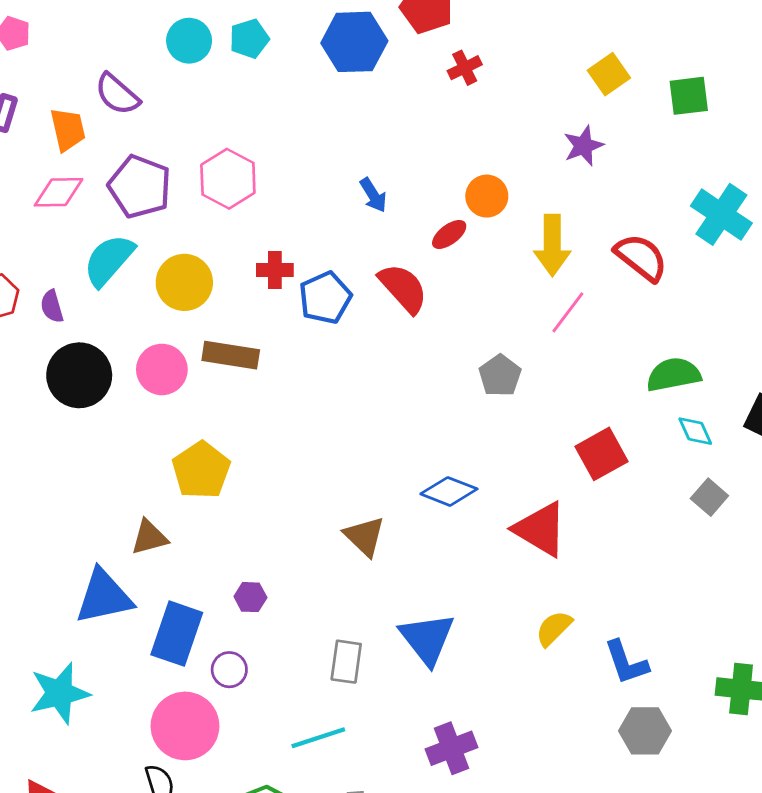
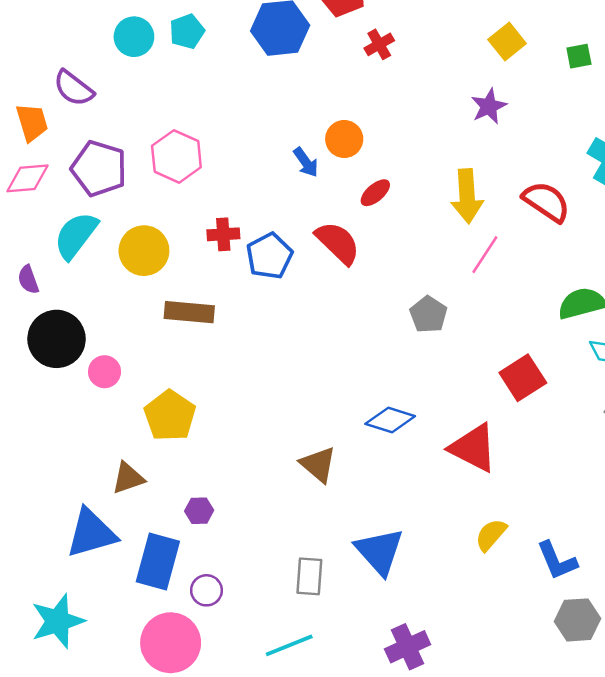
green square: (689, 96) -> (579, 56), size x0.7
orange circle: (487, 196) -> (344, 139), moved
pink circle: (162, 369) -> (105, 372), moved, size x0.7
purple hexagon: (250, 597) -> (199, 511), moved

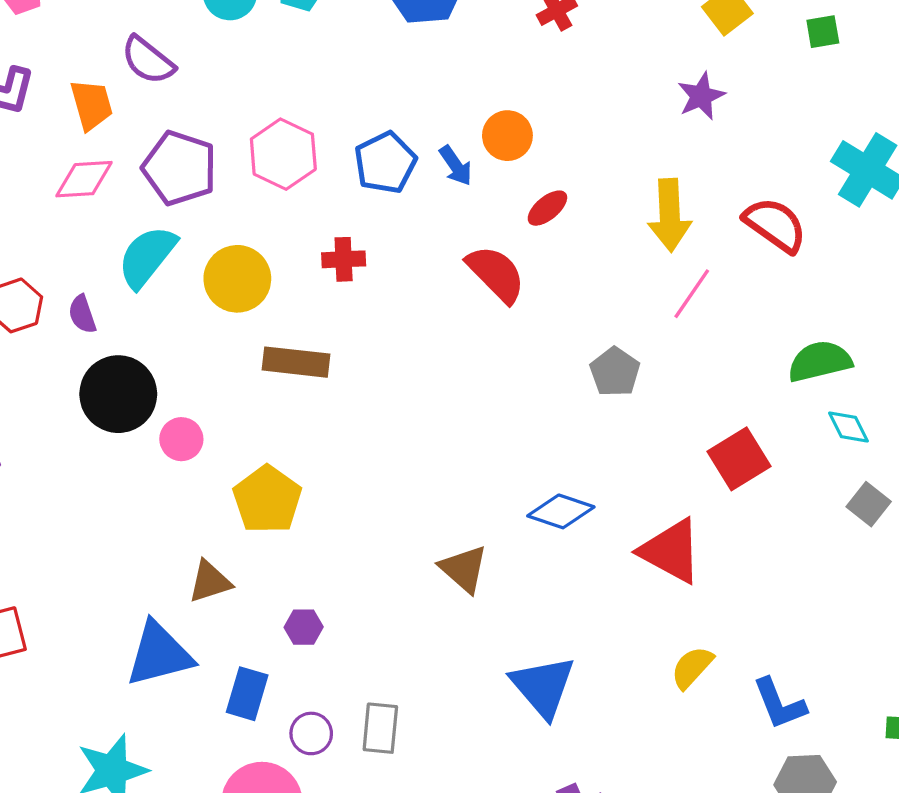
blue pentagon: (269, 256) -> (385, 163), moved
blue rectangle: (158, 561) -> (247, 694), size x0.7
gray rectangle: (309, 576) -> (380, 728), moved

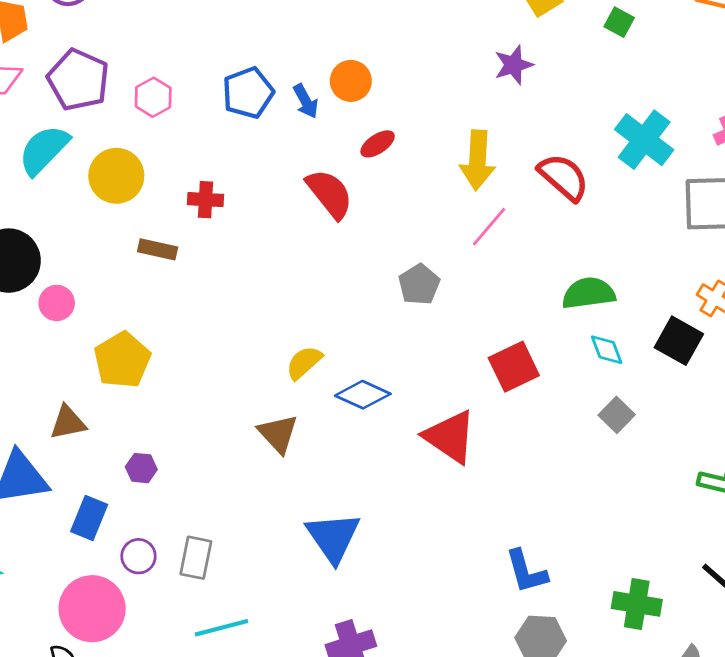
green square: (823, 32) -> (619, 22), turned 32
pink hexagon: (283, 154) -> (153, 97), moved, size x0.7
red cross: (344, 259) -> (206, 200), moved
brown rectangle: (296, 362) -> (158, 249), size x0.7
yellow semicircle: (692, 667) -> (304, 363), moved

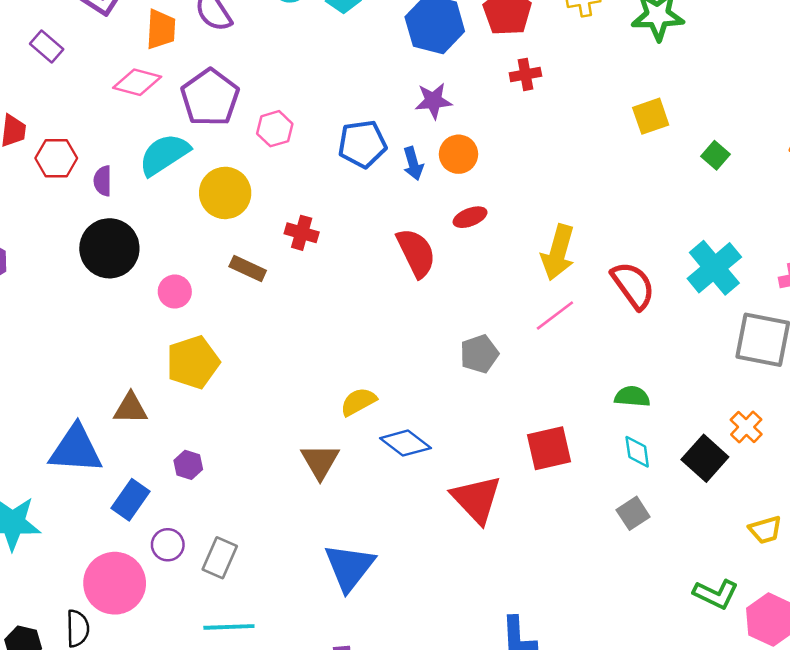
purple star: (514, 65) -> (433, 101), moved
green semicircle: (589, 293) -> (632, 397), size x0.7
pink circle: (57, 303) -> (175, 292), moved

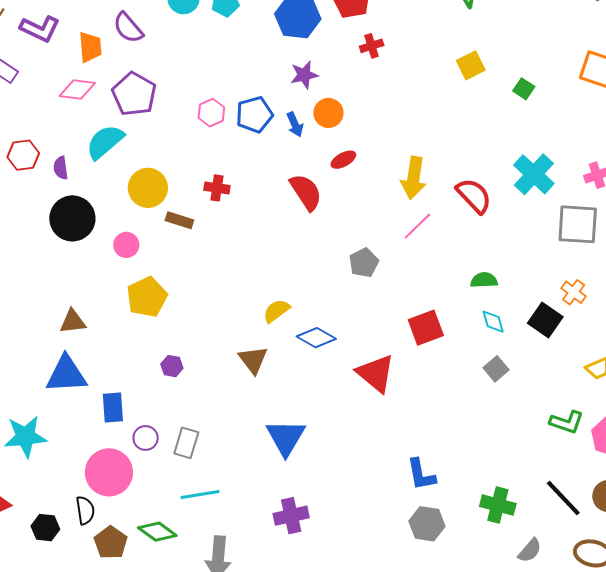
pink hexagon: (275, 129) -> (211, 113), moved
yellow circle: (225, 193) -> (148, 188), moved
brown triangle: (131, 408) -> (73, 322), moved
purple hexagon: (188, 465) -> (172, 366), moved
blue rectangle: (130, 500) -> (113, 407), turned -32

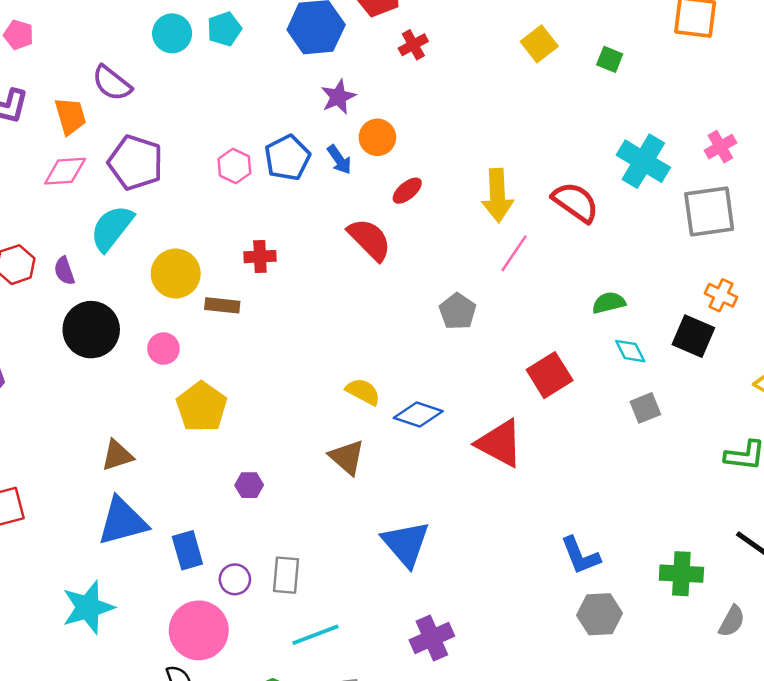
yellow semicircle: (276, 311) -> (363, 392), turned 76
gray square: (496, 369) -> (645, 408), turned 30

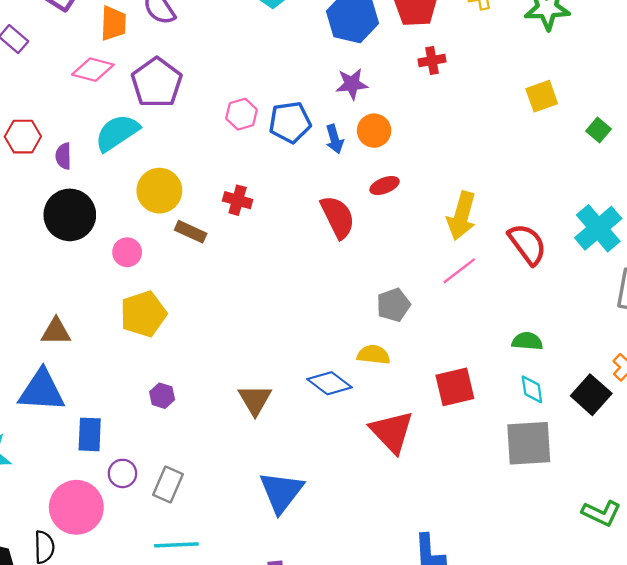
yellow semicircle: (363, 392) -> (374, 355), moved, turned -40
gray square: (645, 408) -> (529, 443), size x1.8

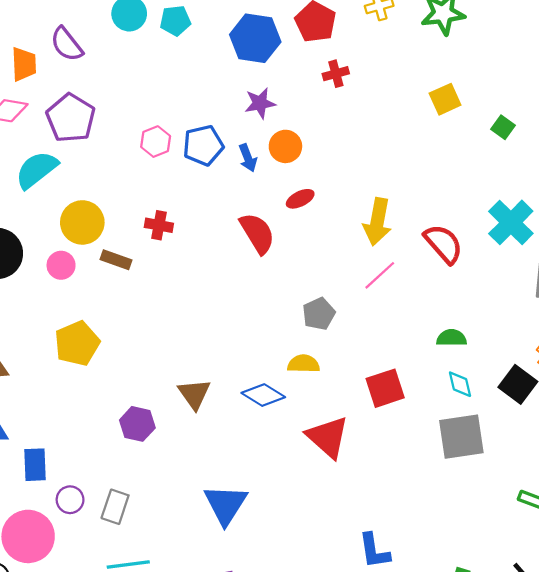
pink circle: (127, 252) -> (61, 265), moved
purple hexagon: (162, 396) -> (137, 424), moved, size x1.4
brown triangle: (255, 400) -> (194, 394), moved

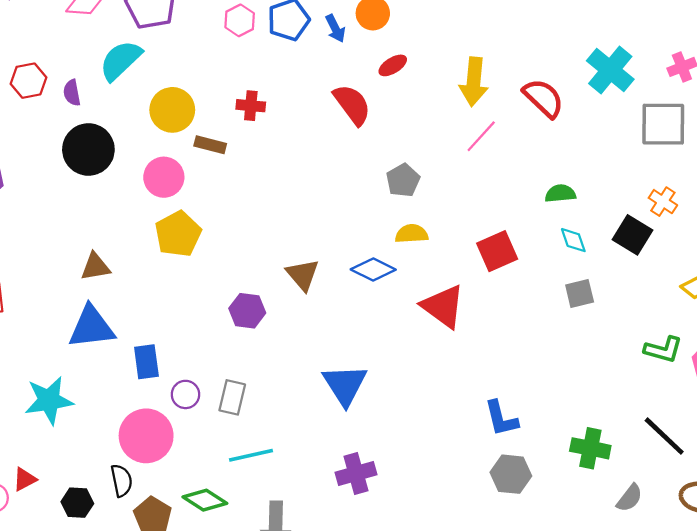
pink circle: (61, 265) -> (164, 177), moved, size x1.4
gray pentagon: (319, 314) -> (403, 180), moved
gray square: (461, 437) -> (580, 294), size x0.6

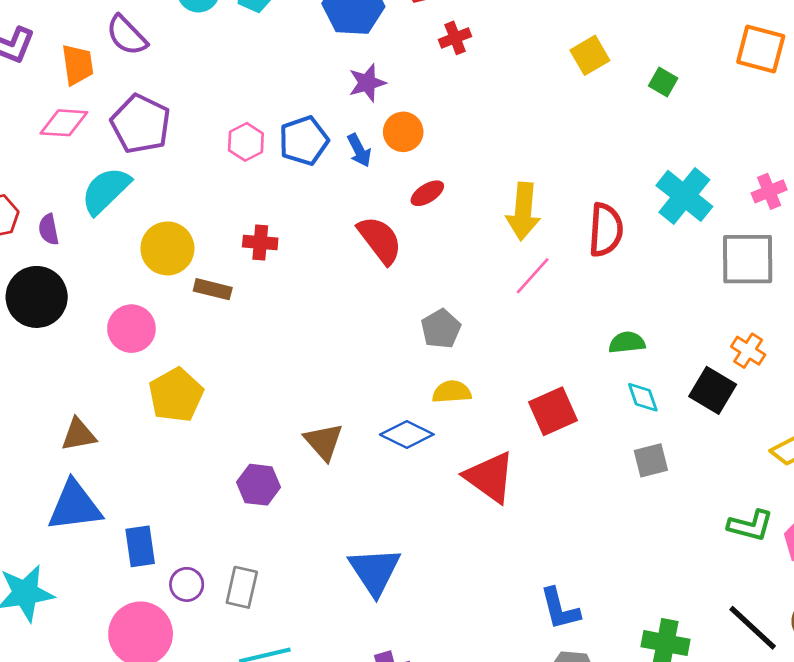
red semicircle: (543, 98) -> (606, 230), turned 51
black circle: (88, 149) -> (37, 297), moved
pink circle: (164, 177) -> (131, 329), moved

